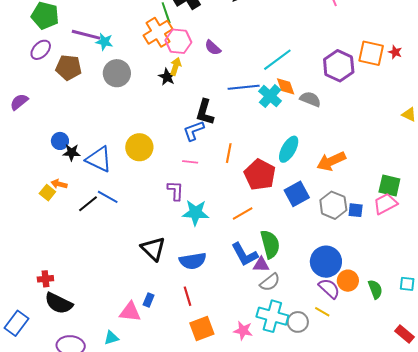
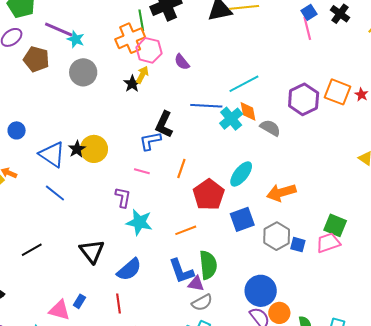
black star: (72, 152) -> (77, 149), moved, turned 30
black line: (88, 204) -> (32, 250), moved
blue semicircle: (193, 261) -> (129, 269), turned -40

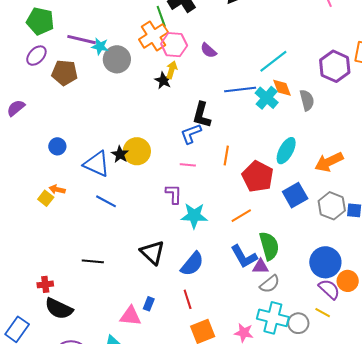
gray circle: (83, 72) -> (117, 59), moved
gray semicircle: (270, 128) -> (307, 100), turned 55
black line: (32, 250) -> (93, 261), turned 45

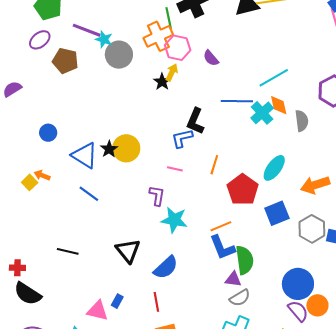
blue L-shape: (244, 257) -> (222, 247), moved

